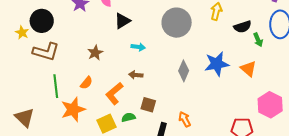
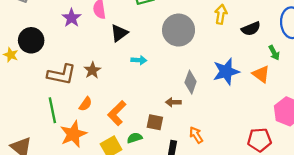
green arrow: (258, 40) -> (274, 53), moved
brown L-shape: (46, 52) -> (62, 74), moved
brown arrow: (136, 75) -> (173, 102), moved

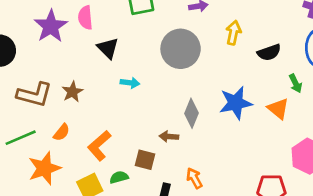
purple star: (72, 18) -> (51, 26), size x1.4
black triangle: (119, 33) -> (108, 48), turned -42
green line: (52, 110) -> (21, 138), turned 75

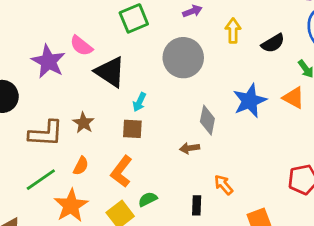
pink semicircle: (85, 18) -> (81, 46), turned -35
black triangle: (108, 48) -> (110, 72), size x1.4
cyan arrow: (130, 83) -> (139, 102), turned 120
brown square: (145, 160) -> (132, 129), moved

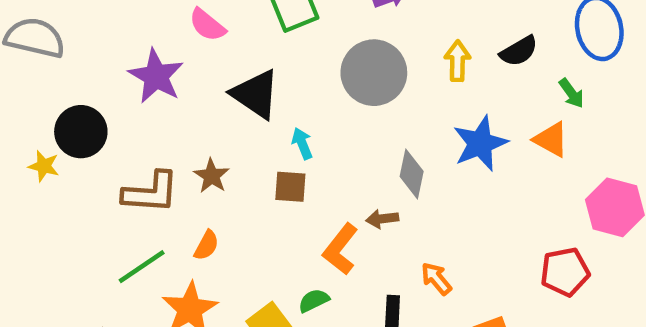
yellow arrow: (233, 31) -> (457, 61), moved
pink semicircle: (81, 46) -> (207, 25), moved
cyan arrow: (139, 102) -> (302, 143), turned 132
orange L-shape: (121, 171) -> (340, 249), moved

